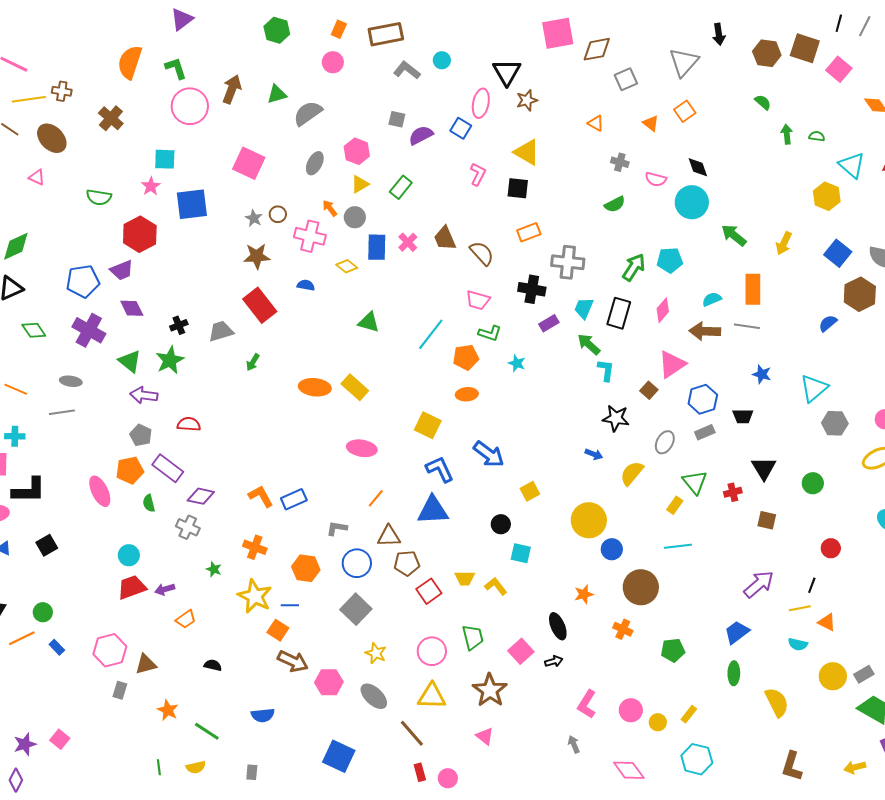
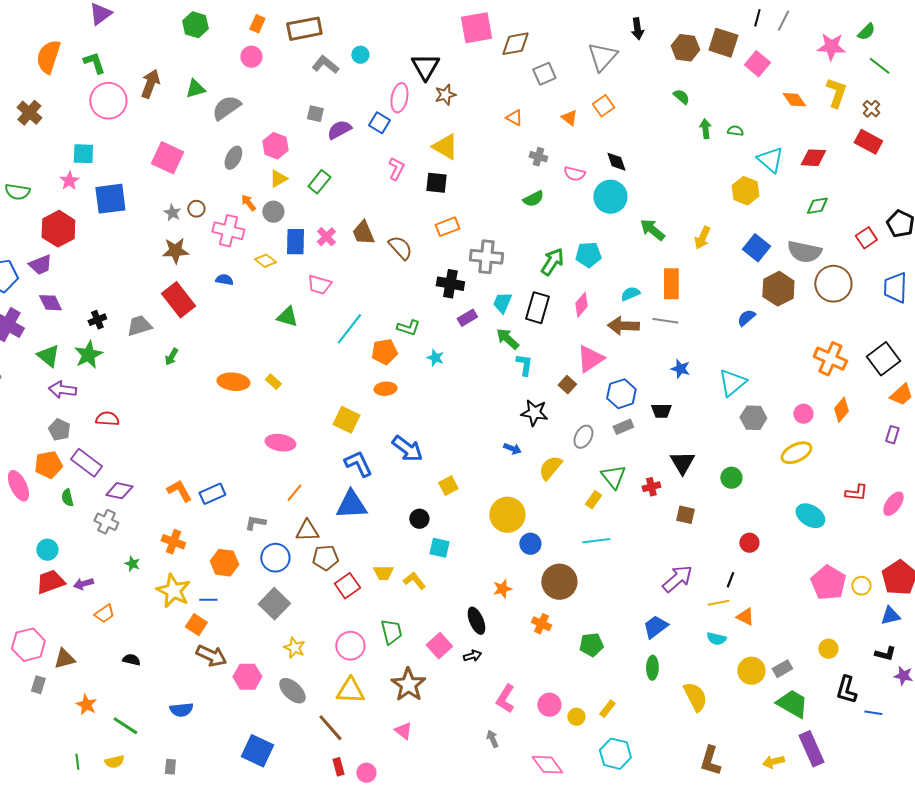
pink trapezoid: (478, 300) -> (319, 285), moved
yellow rectangle: (355, 387) -> (273, 382), size x0.6

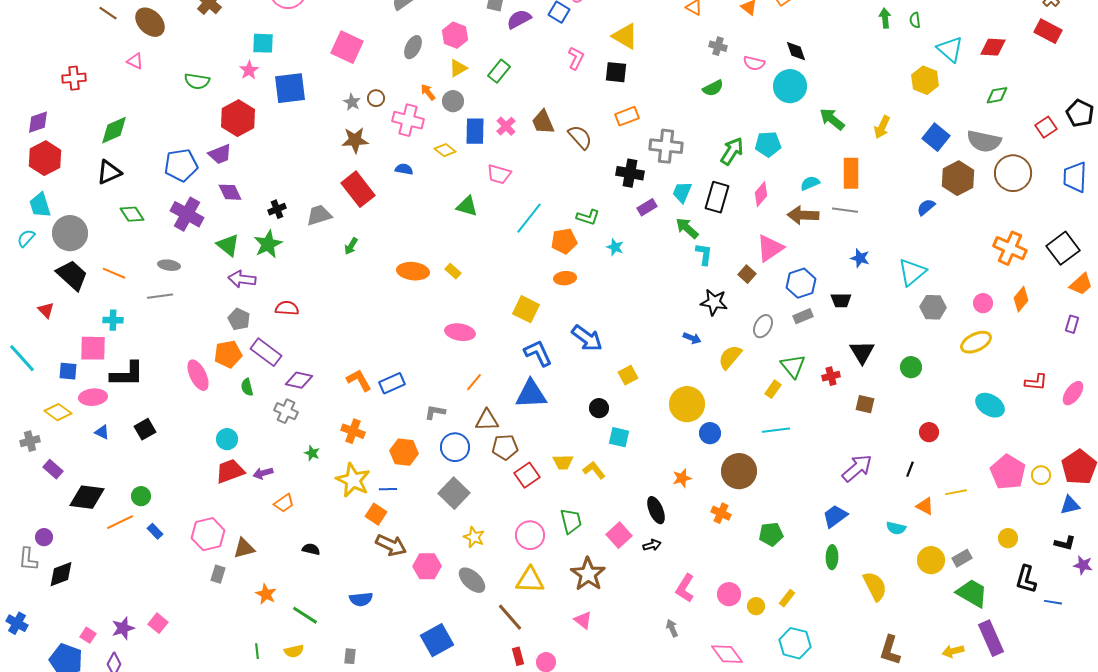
green semicircle: (735, 131) -> (915, 20), turned -105
yellow line: (718, 603) -> (956, 492), moved
blue square: (257, 751) -> (437, 640), turned 36

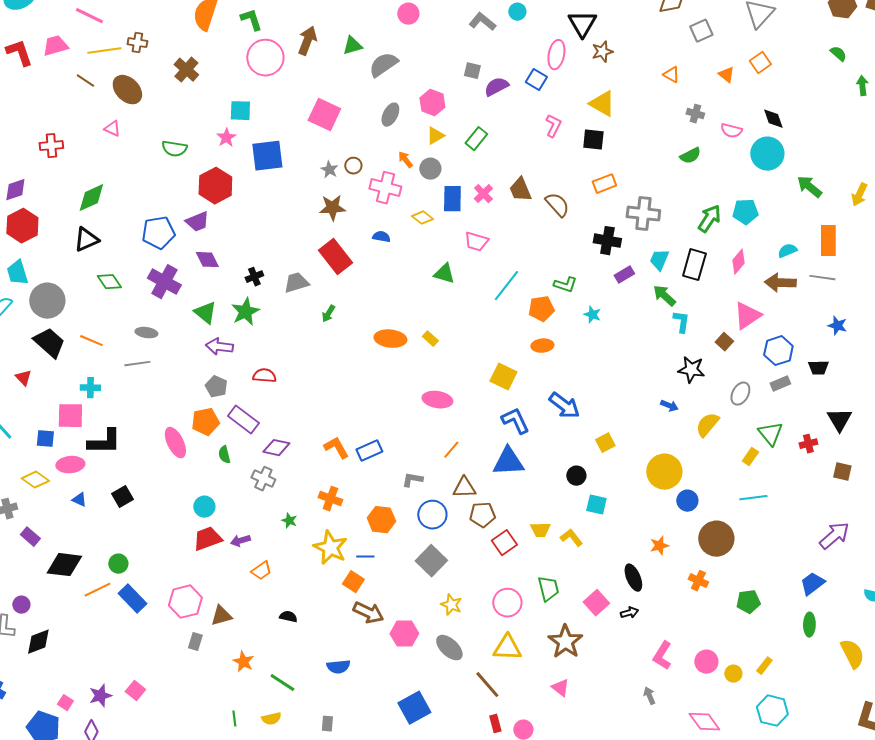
blue rectangle: (155, 531) -> (132, 599), size x1.8

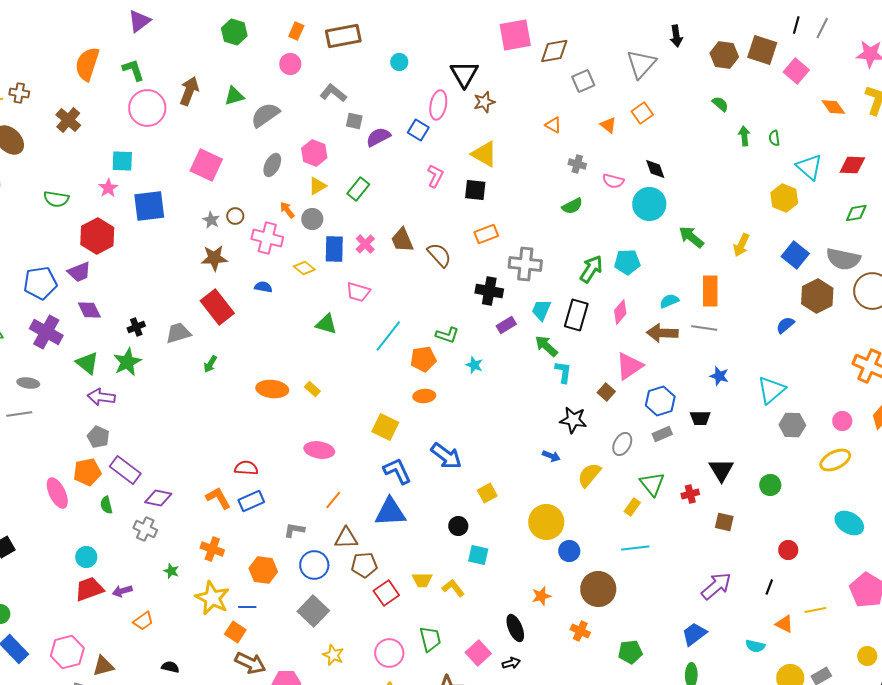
gray L-shape: (482, 22) -> (333, 93), moved
red semicircle: (264, 376) -> (246, 468), moved

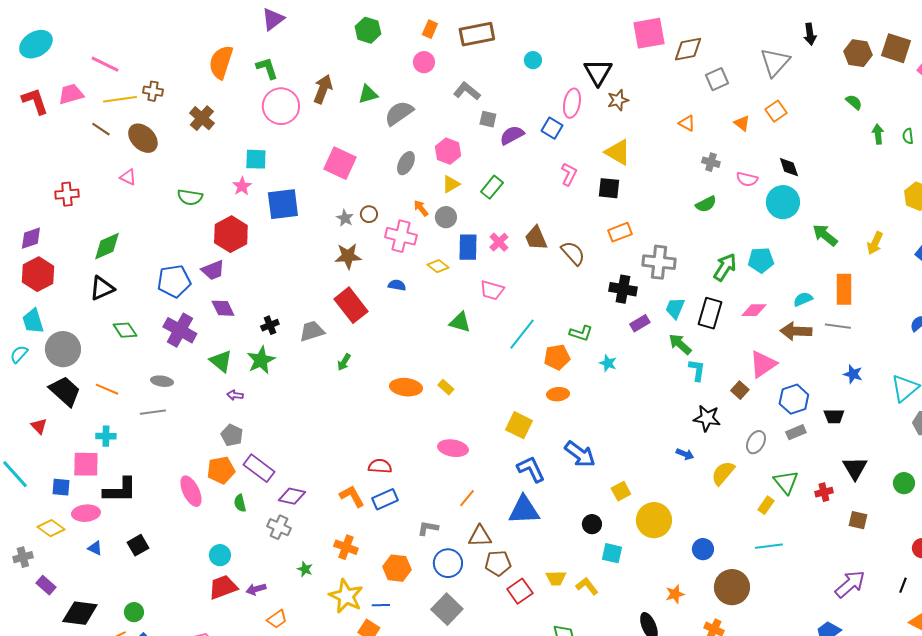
pink diamond: (620, 312) -> (754, 310), turned 50
purple arrow: (101, 397) -> (235, 395), size x0.6
yellow circle: (546, 522) -> (654, 520), moved

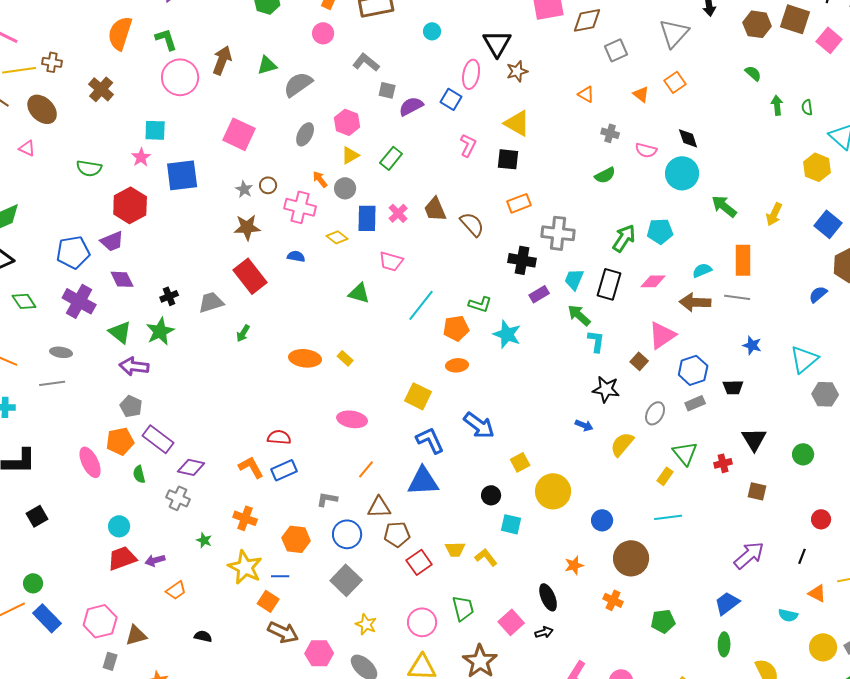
cyan star: (608, 363) -> (507, 334), size x1.6
purple arrow: (235, 395) -> (134, 366), size x1.8

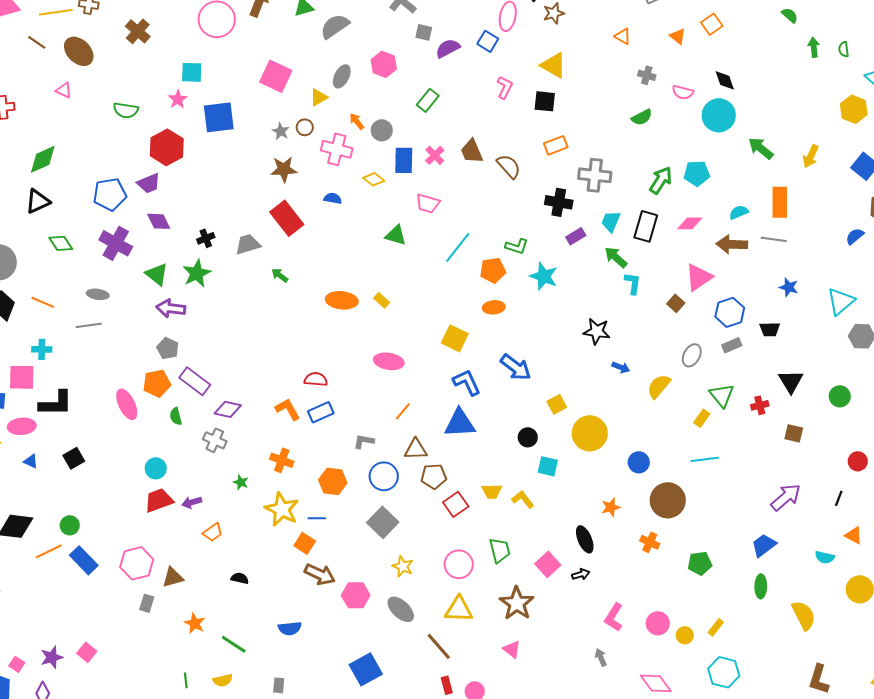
yellow triangle: (350, 155) -> (319, 97), moved
green arrow: (243, 333) -> (280, 275), turned 96
black star: (606, 389) -> (597, 331), moved

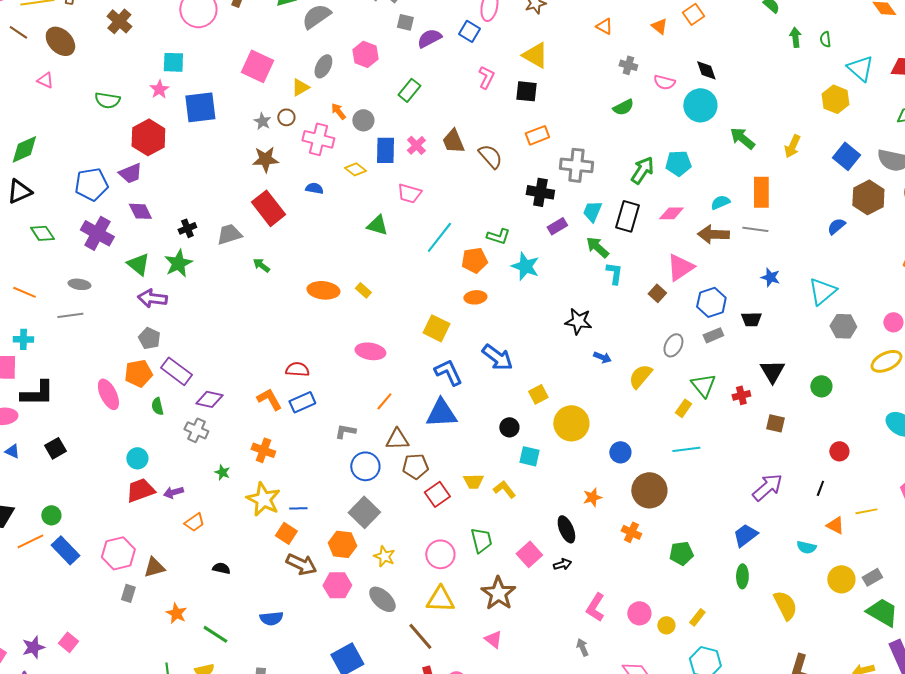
orange hexagon: (333, 481) -> (342, 544), moved

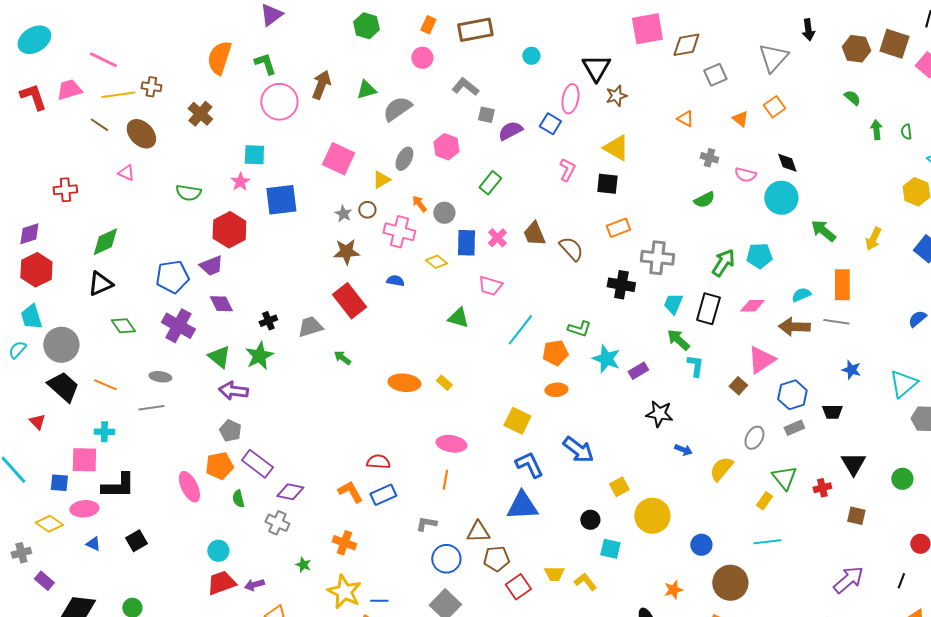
purple rectangle: (557, 226) -> (638, 371), moved
orange line: (384, 401) -> (445, 480), moved, turned -30

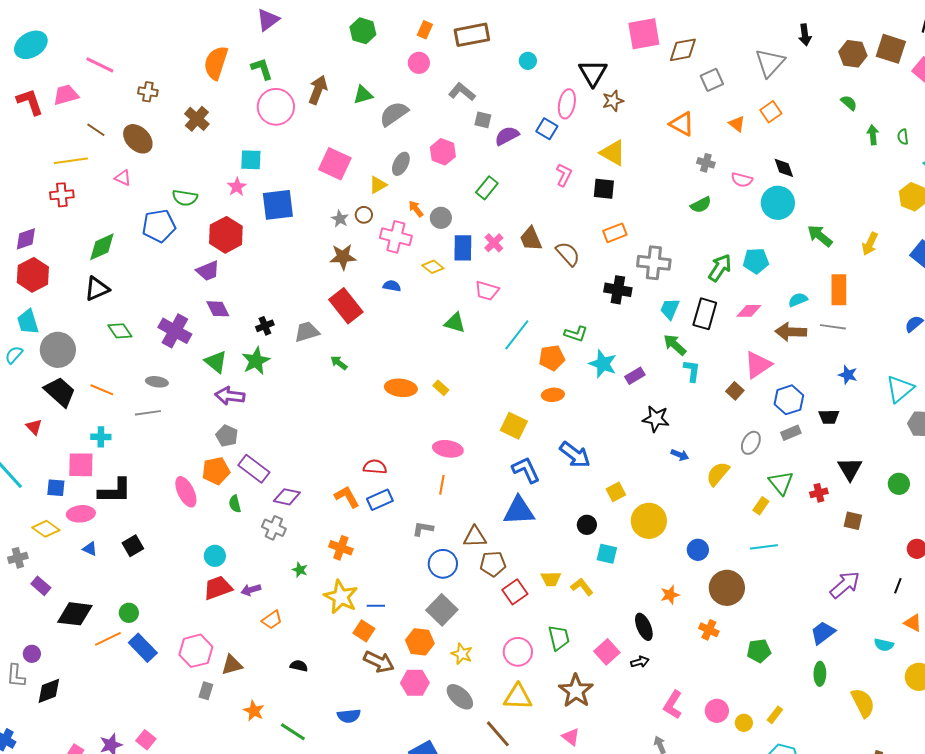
yellow line: (118, 95) -> (71, 161), moved
orange triangle: (685, 119) -> (682, 124), size x1.5
blue pentagon: (172, 277) -> (159, 226), moved

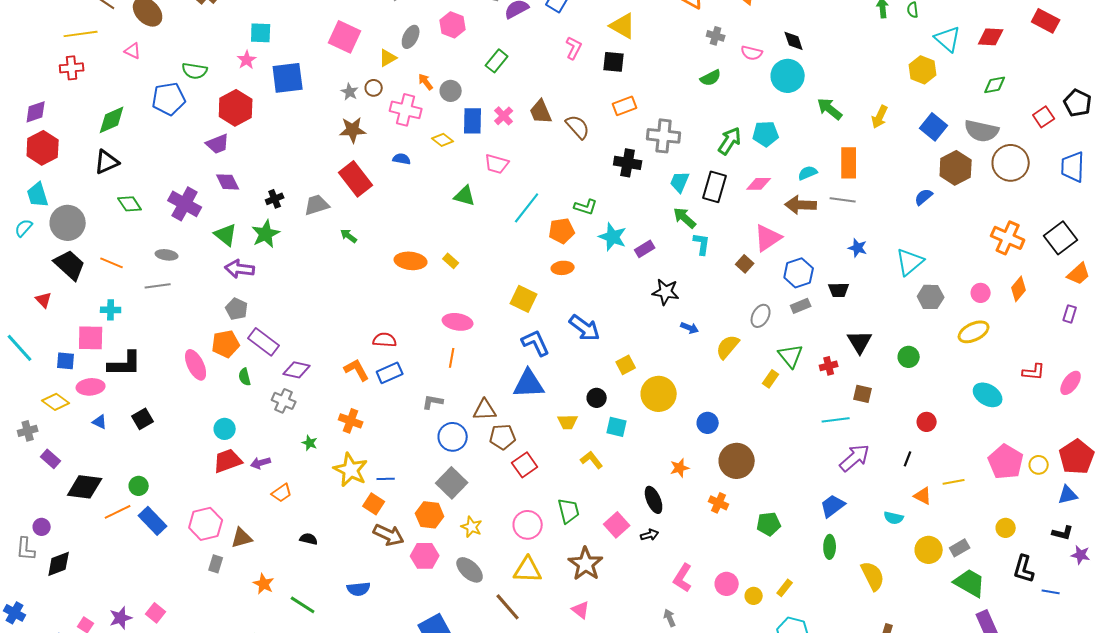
cyan line: (764, 547) -> (836, 420), moved
yellow trapezoid: (551, 579) -> (568, 422), moved

